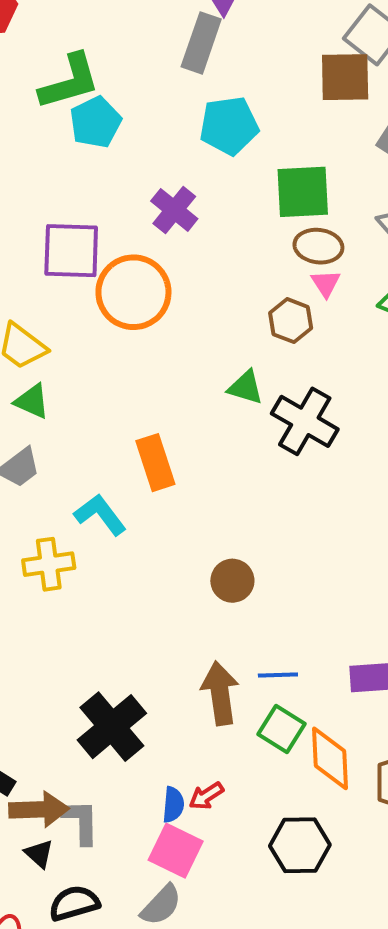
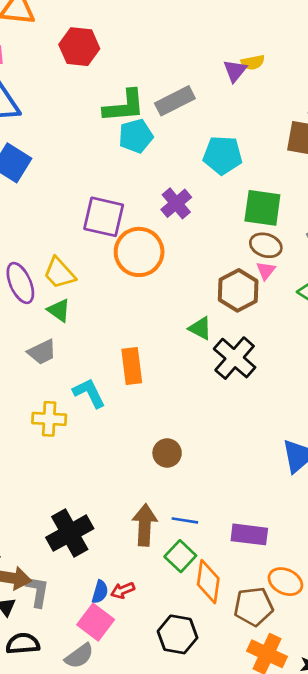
gray rectangle: (201, 43) -> (175, 101), moved, turned 33
brown hexagon: (291, 321) -> (238, 290), size x1.4

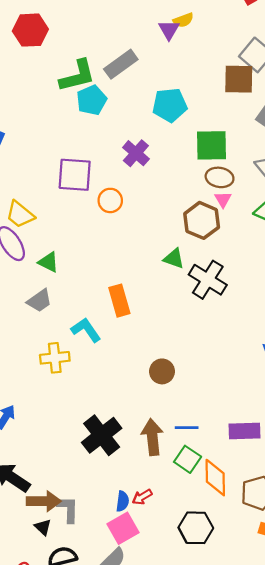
orange circle: (139, 252) -> (110, 200), size x0.6
yellow trapezoid: (59, 273) -> (20, 214), moved
black cross: (70, 533) -> (102, 435), moved
pink square: (96, 622) -> (123, 528), turned 32

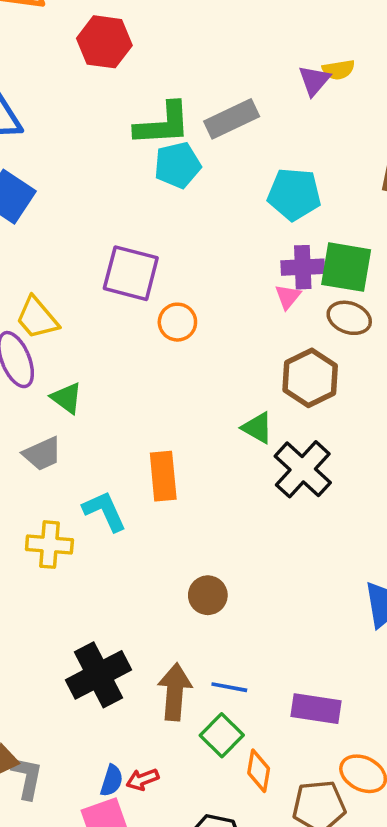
purple cross: (136, 153) -> (303, 267), moved, turned 36
pink triangle: (223, 199) -> (288, 297), moved
orange diamond: (215, 478) -> (259, 771), size x0.7

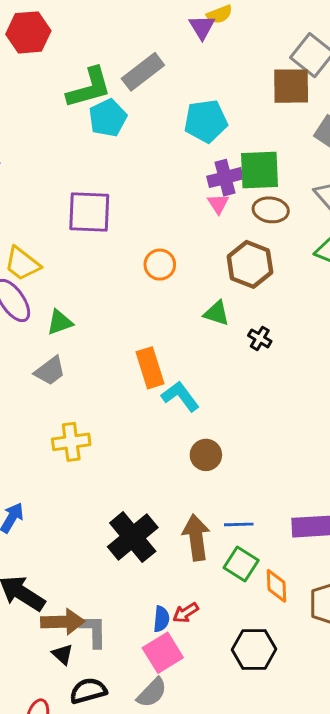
orange circle: (177, 322) -> (160, 265), moved
green triangle: (67, 398) -> (60, 322), turned -44
black cross: (303, 469) -> (260, 338), size x0.5
cyan L-shape: (104, 511) -> (180, 396), moved

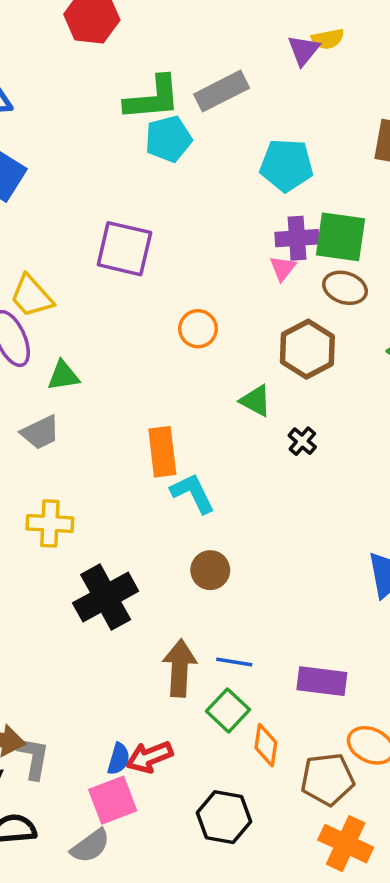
black cross: (133, 537) -> (106, 597), moved
red arrow: (186, 613) -> (149, 757), size x1.4

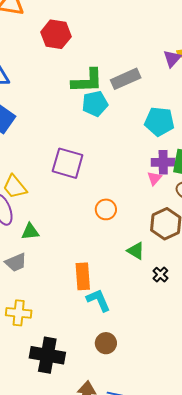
black cross: (106, 597) -> (47, 355), turned 36

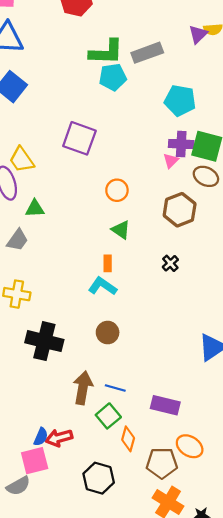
green triangle: (136, 251) -> (121, 230), moved
gray trapezoid: (16, 262) -> (17, 240), turned -35
orange rectangle: (83, 276) -> (108, 263), moved, size x0.6
cyan L-shape: (98, 300) -> (103, 286), turned -36

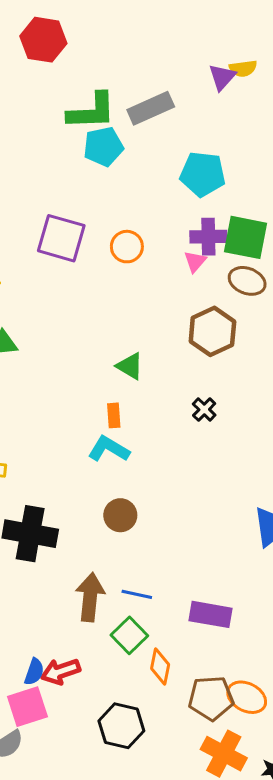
orange circle: (117, 190) -> (127, 247), moved
orange ellipse: (190, 446) -> (247, 697), moved

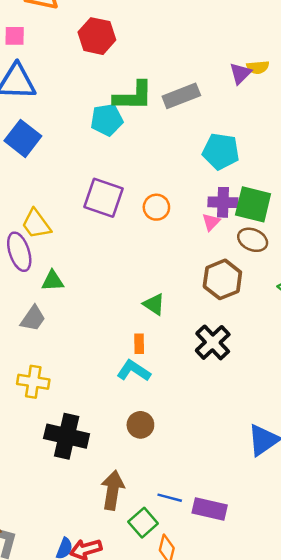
cyan pentagon: (103, 147) -> (107, 120), moved
black cross: (204, 409) -> (213, 342), size x1.8
blue line: (137, 594) -> (170, 498), moved

